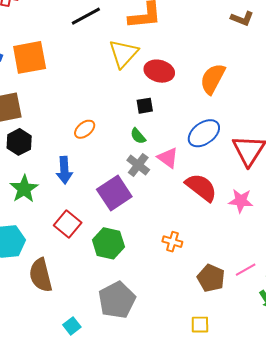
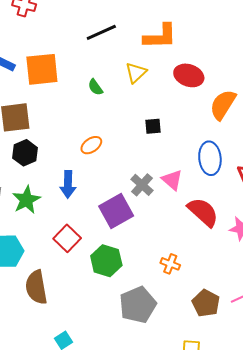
yellow triangle: (123, 54) -> (136, 73), size x0.7
red ellipse: (159, 71) -> (189, 75), moved
blue ellipse: (204, 133) -> (210, 158), turned -64
green semicircle: (138, 136) -> (95, 87), moved
gray pentagon: (117, 300) -> (138, 305), moved

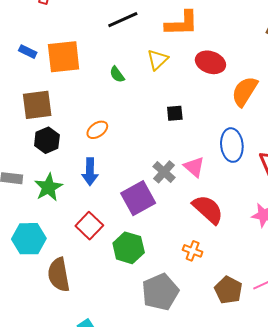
orange ellipse: (91, 145) -> (97, 130), moved
red semicircle: (203, 212) -> (208, 209), moved

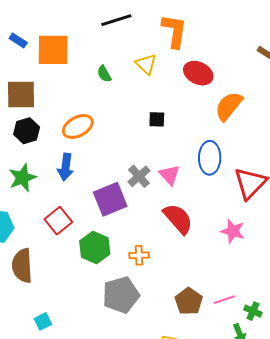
orange L-shape: (182, 23) -> (174, 31), turned -87
yellow triangle: (158, 60) -> (146, 64), turned -40
orange ellipse: (97, 130) -> (78, 127), size x1.4
orange cross: (193, 251) -> (139, 255), moved, turned -30

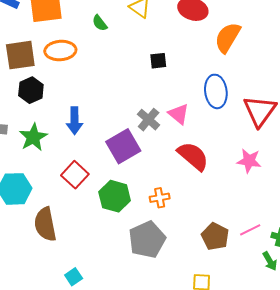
orange ellipse: (78, 127) -> (60, 51), moved, turned 32

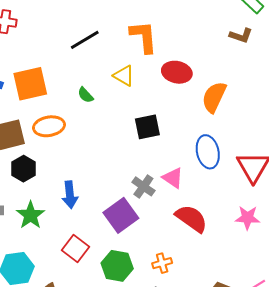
black square: (158, 61) -> (147, 127), size x1.5

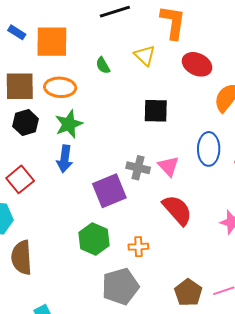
gray cross: (143, 186) -> (138, 168), turned -35
green star: (31, 215) -> (69, 124), moved
red square: (76, 248) -> (20, 179), moved

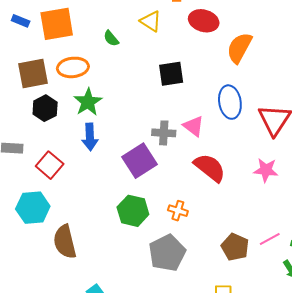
orange cross: (138, 247) -> (178, 211), turned 30

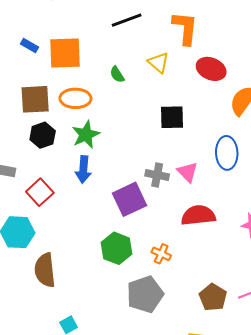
red semicircle: (210, 168) -> (198, 215), turned -52

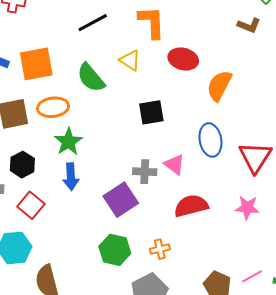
green semicircle: (117, 74) -> (91, 78), size x1.8
black hexagon: (43, 135) -> (22, 165), moved
orange cross: (161, 254) -> (160, 249), turned -30

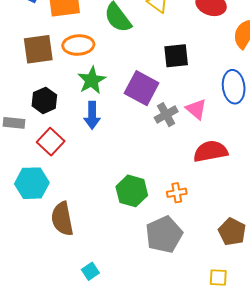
gray cross: (145, 172) -> (166, 115), turned -35
purple square: (121, 200) -> (142, 88), moved, turned -32

